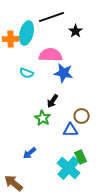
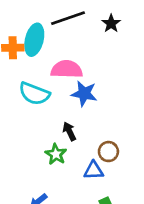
black star: (76, 31) -> (111, 24), moved
cyan semicircle: (27, 73) -> (34, 94), size x1.6
black arrow: (53, 101) -> (69, 131), turned 120

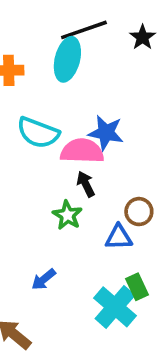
cyan ellipse: (34, 40) -> (67, 59), moved
pink semicircle: (67, 69) -> (82, 151), moved

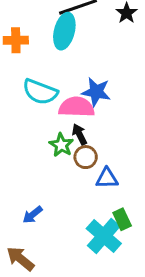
brown circle: (139, 212) -> (86, 157), moved
green star: (67, 215) -> (61, 145), moved
blue arrow: (44, 279) -> (33, 215), moved

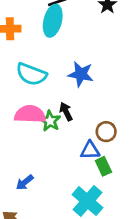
pink semicircle: (77, 107) -> (30, 114), moved
brown circle: (86, 157) -> (106, 132), moved
green rectangle: (122, 219) -> (103, 166), moved

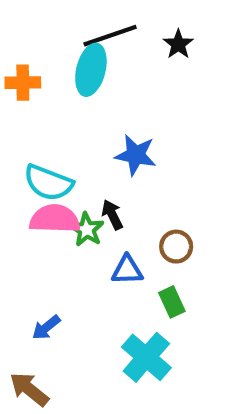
cyan semicircle: (31, 74) -> (48, 183), moved
blue triangle: (90, 150) -> (127, 270), moved

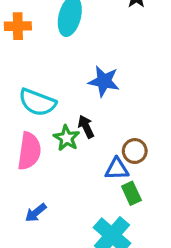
pink semicircle: (55, 219) -> (29, 151), moved, turned 96
blue triangle: (127, 270) -> (117, 169), moved

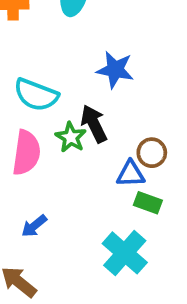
black arrow: (86, 127) -> (94, 124), size x1.4
green rectangle: (131, 193) -> (148, 203), turned -45

